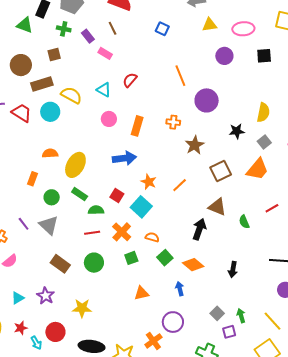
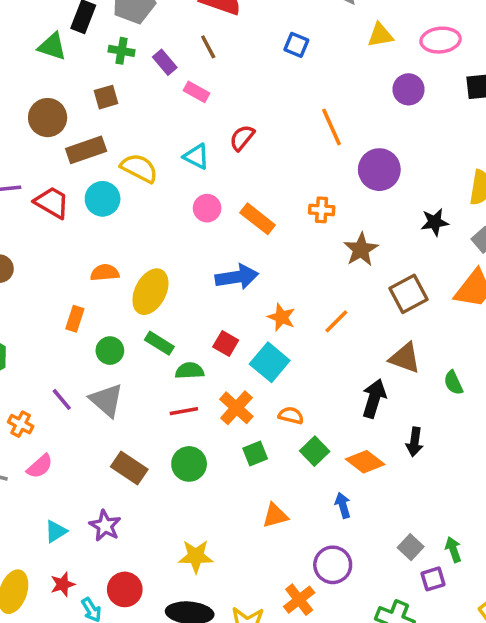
orange rectangle: (137, 126) -> (258, 219), turned -66
black arrow: (233, 270) -> (415, 442), moved
yellow star: (82, 308) -> (196, 556), moved

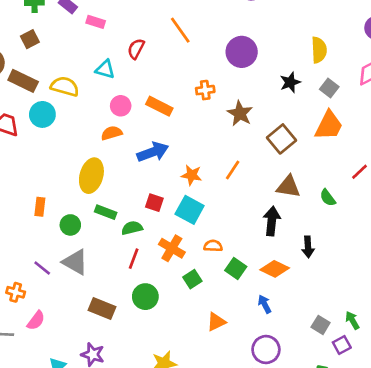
orange line: (331, 127) -> (180, 30), moved
brown rectangle: (86, 150) -> (23, 81), turned 56
orange semicircle: (105, 273) -> (112, 133), moved
red line: (184, 411) -> (134, 259), turned -48

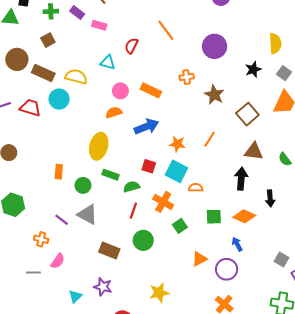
orange semicircle: (213, 246) -> (196, 188), moved
green square: (236, 269) -> (214, 217), turned -35
purple circle: (266, 350) -> (227, 269), moved

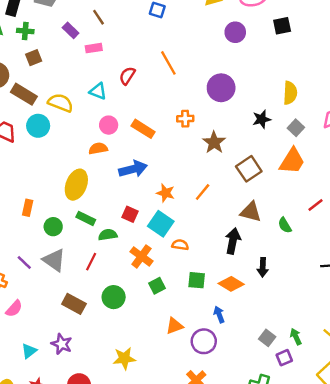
green cross: (51, 11) -> (25, 31), moved
pink rectangle: (99, 25) -> (94, 48), turned -32
red line: (133, 211) -> (91, 262), moved

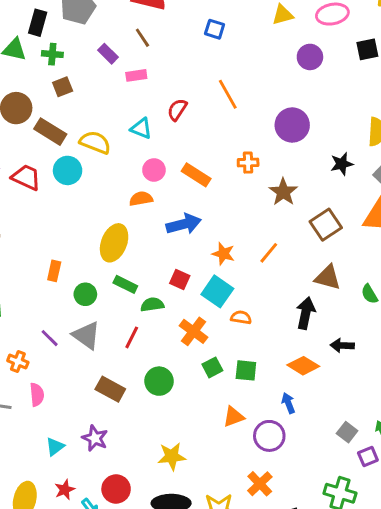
black arrow: (263, 267) -> (342, 345), turned 90
green square: (197, 280) -> (246, 370), moved
pink semicircle: (14, 309) -> (37, 395), turned -48

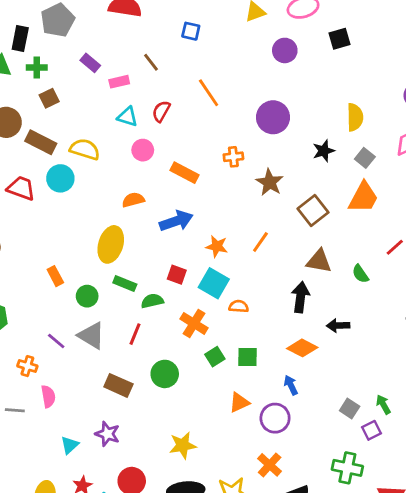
brown line: (142, 38) -> (151, 62), moved
cyan triangle: (141, 128) -> (127, 117), moved
pink circle: (154, 170) -> (143, 150), moved
orange rectangle: (54, 271) -> (55, 276), turned -36

